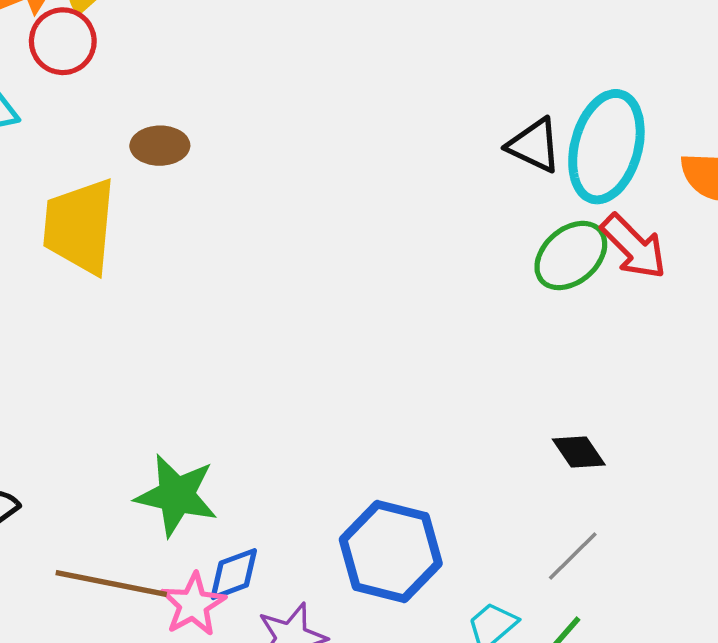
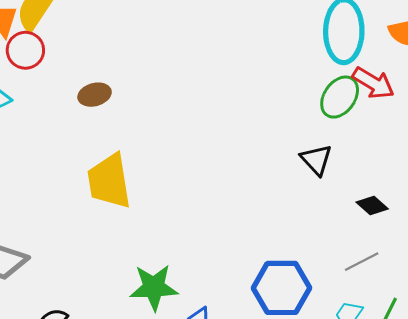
black triangle: (534, 145) -> (316, 160), moved, turned 36
yellow trapezoid: (80, 226) -> (109, 181), moved
gray line: (573, 556) -> (362, 262), moved, turned 32

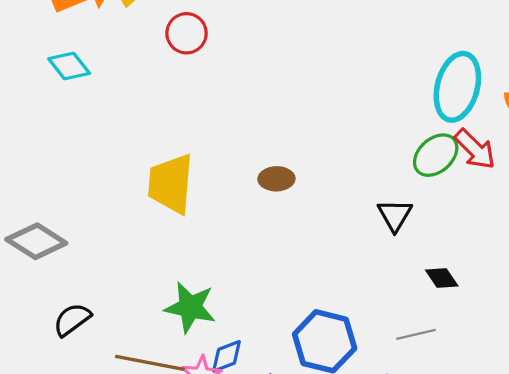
red circle: (25, 50) -> (187, 33), moved
brown ellipse: (95, 95) -> (276, 179), moved

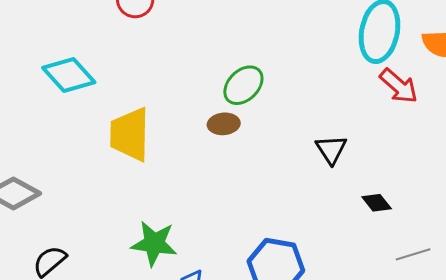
cyan diamond: (69, 66) -> (69, 75), moved, size x1.4
green ellipse: (436, 155) -> (243, 85), moved
gray line: (416, 334) -> (413, 254), moved

